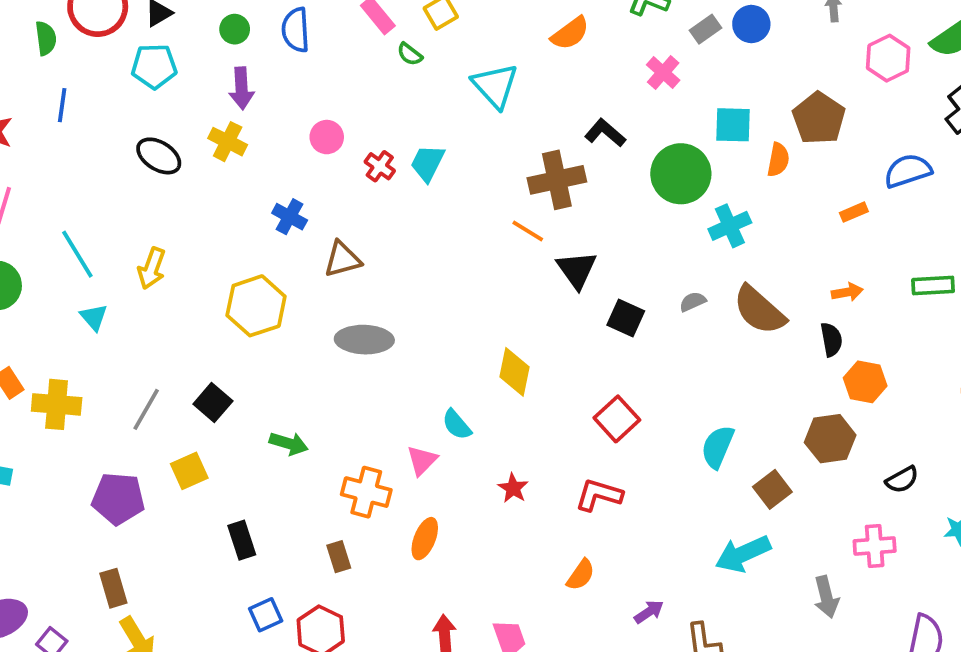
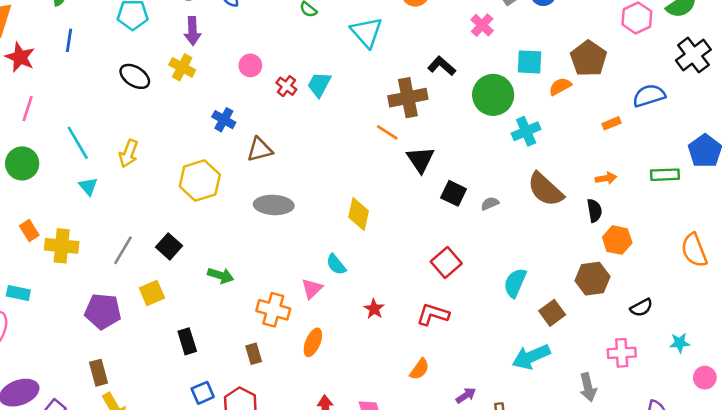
orange semicircle: (778, 160) -> (560, 86), turned -130
gray semicircle: (693, 302) -> (490, 204), moved
yellow diamond: (515, 372) -> (359, 214), moved

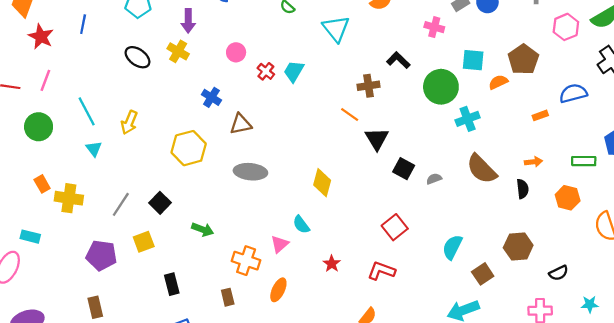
pink cross: (482, 25) -> (434, 27), turned -30
brown cross: (408, 98) -> (369, 86), size x0.7
orange hexagon: (617, 240) -> (568, 198), moved

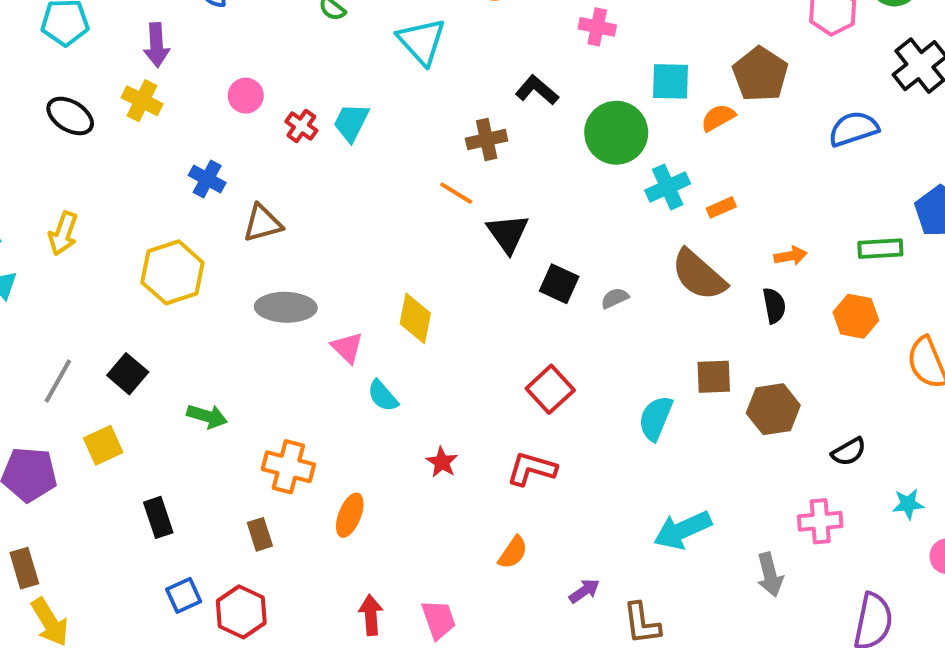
orange rectangle: (540, 115) -> (721, 207), moved
pink triangle: (280, 244) -> (347, 348), moved, turned -30
brown square: (483, 274) -> (714, 377), moved, turned 35

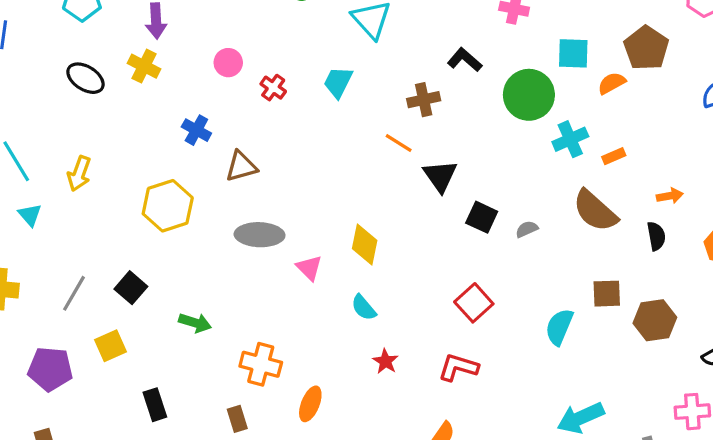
cyan trapezoid: (351, 122) -> (338, 82), moved
cyan semicircle: (383, 396) -> (364, 308), moved

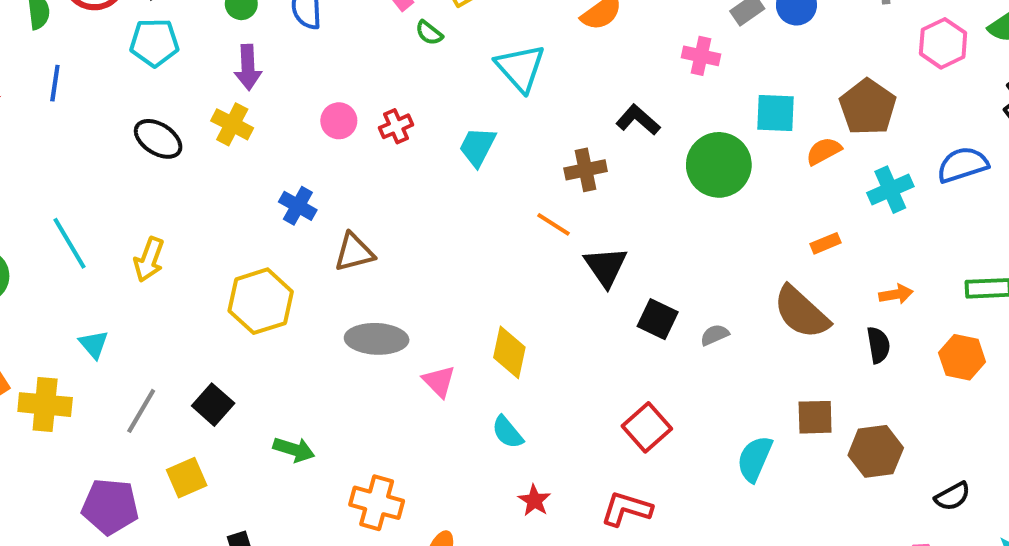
red cross: (273, 88) -> (396, 126), moved, turned 30
cyan cross: (570, 139) -> (890, 190), moved
cyan triangle: (30, 215) -> (94, 344), moved

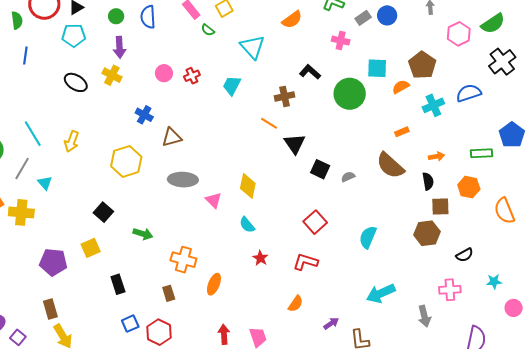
gray line: (141, 411) -> (22, 168), moved
brown square: (815, 417) -> (440, 207), moved

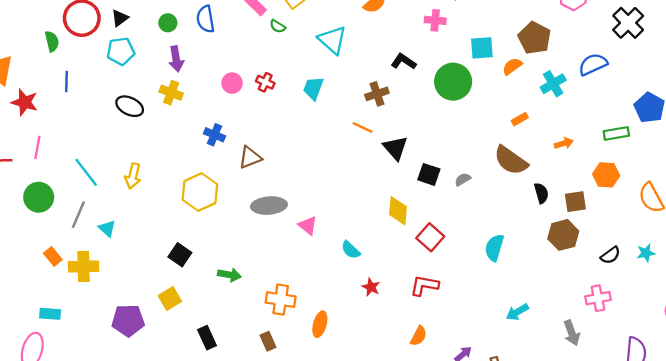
red cross: (192, 76) -> (265, 82), turned -35
black semicircle: (428, 181) -> (541, 193), moved
yellow diamond: (248, 186) -> (398, 211), moved
cyan star: (494, 282) -> (646, 253), moved
cyan arrow: (381, 293) -> (517, 312), size x0.7

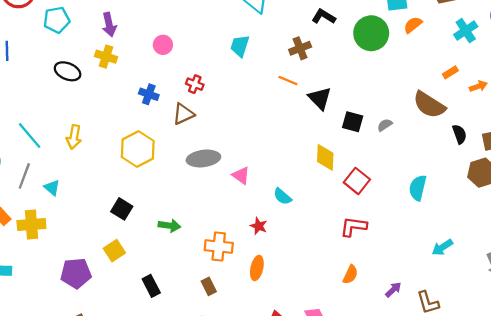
orange semicircle: (512, 66) -> (413, 25), moved
red cross: (265, 82) -> (195, 84), moved
orange rectangle: (520, 119) -> (450, 72), moved
red star: (371, 287) -> (259, 226), moved

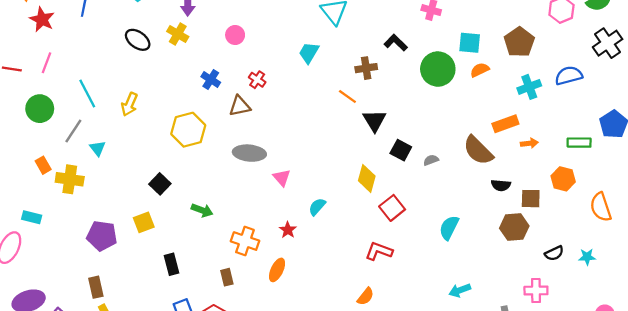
orange rectangle: (450, 72) -> (505, 124), size x1.6
black semicircle: (459, 134) -> (501, 185), turned 102
cyan semicircle: (282, 196) -> (317, 207), turned 78

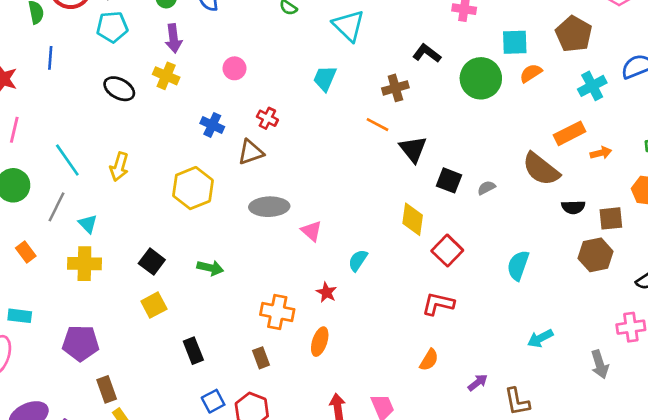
yellow cross: (70, 179) -> (84, 264), moved
black square: (160, 184) -> (152, 262), moved
green arrow: (202, 210) -> (210, 268), moved
purple pentagon: (102, 236) -> (81, 343), moved

